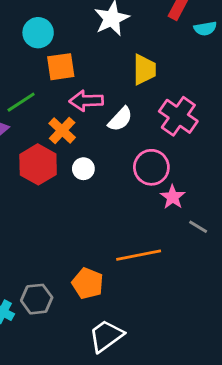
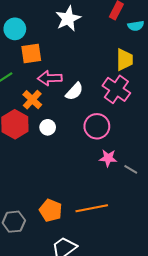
yellow trapezoid: (144, 70) -> (125, 60), moved
pink star: (173, 197) -> (108, 158), moved, turned -30
orange line: (139, 255) -> (92, 208), moved

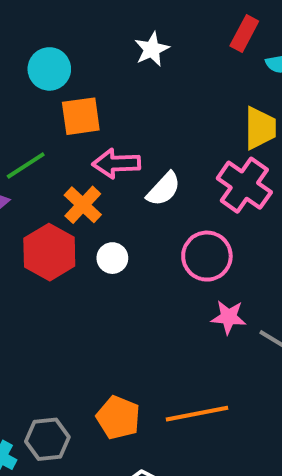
white star: (68, 19) -> (152, 49), size x0.7

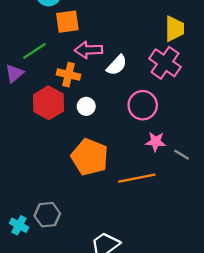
orange cross: (83, 205) -> (69, 75), turned -30
orange line: (197, 414) -> (137, 178), moved
orange pentagon: (118, 418) -> (90, 157), moved, size x1.4

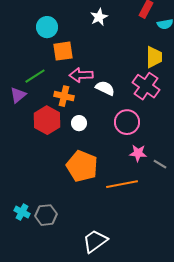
white semicircle: (117, 65) -> (105, 88), turned -108
cyan cross: (19, 225) -> (22, 212), moved

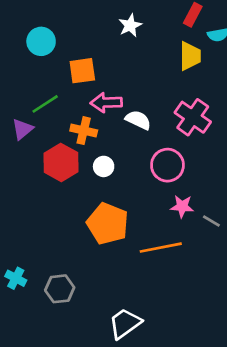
cyan circle: (47, 27) -> (41, 41), moved
yellow trapezoid: (154, 57) -> (190, 56), moved
cyan cross: (22, 212) -> (16, 278), moved

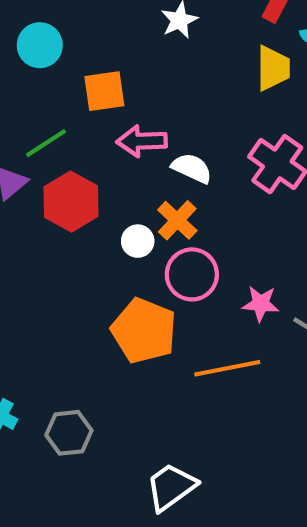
orange cross: (84, 131) -> (177, 220), moved, turned 30
red hexagon: (61, 162) -> (71, 202), moved
pink circle: (167, 165) -> (192, 274), moved

